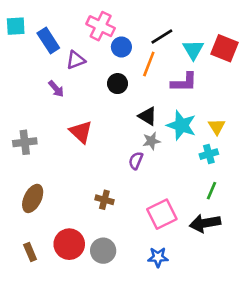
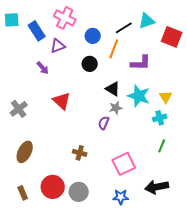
pink cross: (101, 26) -> (65, 18), moved
cyan triangle: (193, 50) -> (147, 21), moved, turned 42
gray cross: (25, 142) -> (19, 109), turned -30
black arrow: (205, 223) -> (157, 187), moved

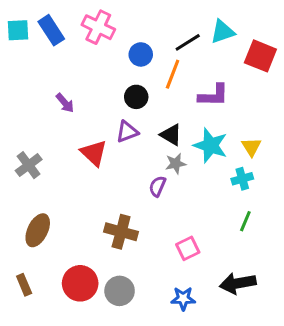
blue rectangle: (37, 31) -> (51, 30), moved
purple triangle: (58, 46) -> (127, 132), moved
brown cross: (80, 153) -> (121, 232), size x1.5
pink square: (124, 164) -> (188, 248), size x0.7
brown rectangle: (23, 193) -> (24, 285), moved

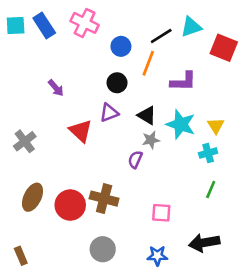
pink square: (188, 248) -> (161, 213), turned 30
red circle: (80, 283) -> (70, 205), moved
brown rectangle: (24, 285) -> (21, 256), moved

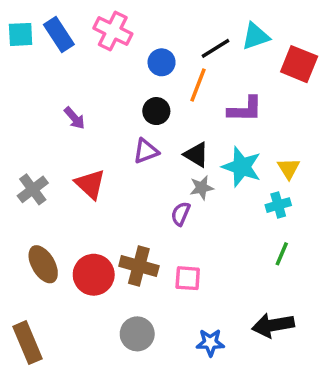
red triangle: (81, 131) -> (90, 184), moved
brown ellipse: (32, 197) -> (43, 264), turned -56
pink square: (161, 213) -> (188, 278), moved
brown rectangle: (21, 256) -> (28, 343), size x1.6

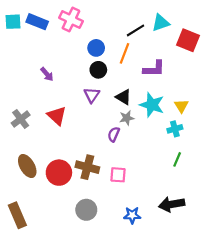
blue rectangle: (59, 34) -> (37, 22), turned -35
blue circle: (162, 62) -> (96, 48), moved
purple triangle: (146, 151) -> (92, 95), turned -35

